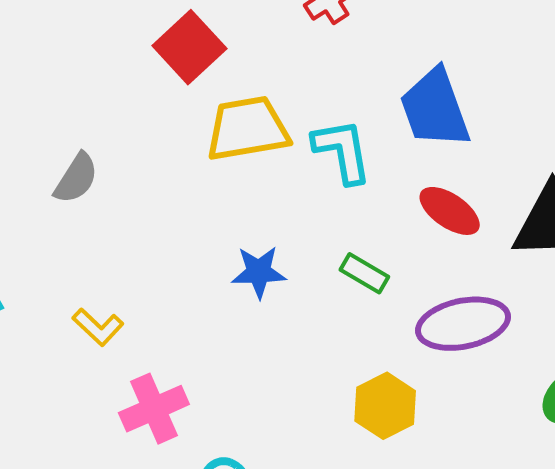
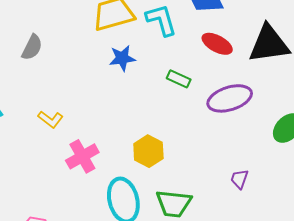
blue star: (259, 272) -> (122, 58), moved
yellow hexagon: (385, 406) -> (148, 151), moved

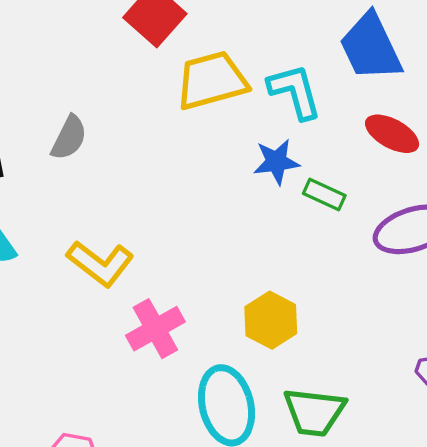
blue star: (122, 58) -> (276, 162), moved
yellow L-shape: (51, 119) -> (100, 263), size x1.5

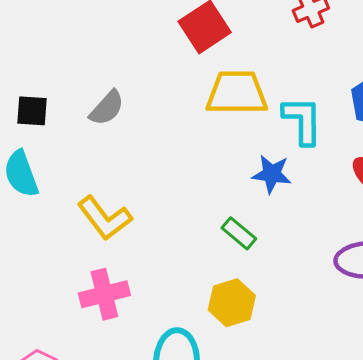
green rectangle: (324, 195) -> (239, 233), moved
pink cross: (155, 329) -> (104, 294), moved

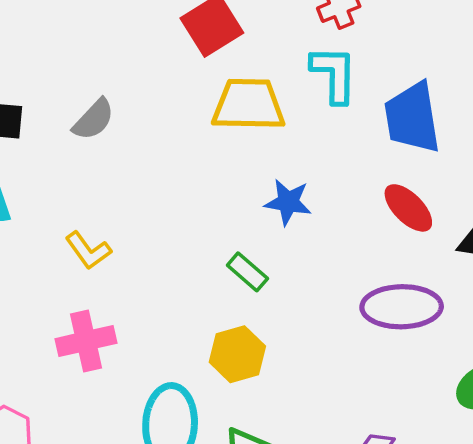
cyan L-shape: (303, 120) -> (334, 74), moved
yellow L-shape: (105, 218) -> (88, 250), size x0.7

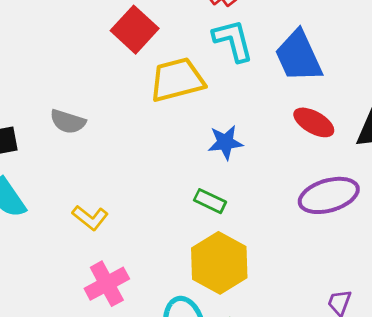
gray semicircle: (94, 119) -> (68, 122), turned 80
yellow hexagon: (237, 354) -> (219, 263), size x1.4

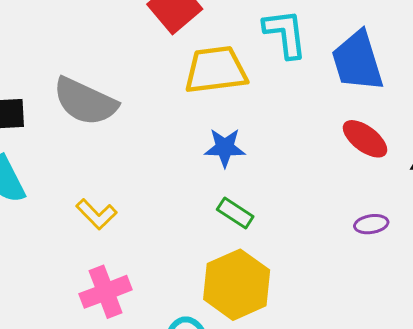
gray semicircle: (68, 122) -> (85, 101), size x1.6
blue star: (225, 142) -> (225, 148), moved
purple ellipse: (329, 195) -> (371, 224), size x0.5

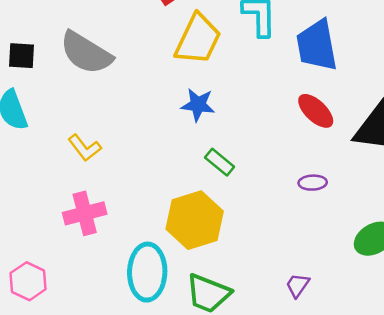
yellow trapezoid: (216, 70) -> (198, 39), turned 116
green rectangle: (235, 213) -> (220, 162), moved

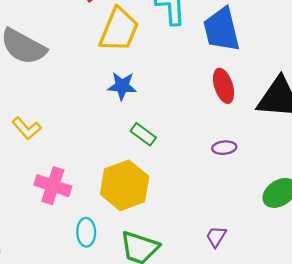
red ellipse: (316, 111) -> (224, 86), turned 32
pink cross: (85, 213) -> (53, 186), moved, turned 36
cyan ellipse: (147, 272) -> (86, 232), size x0.6

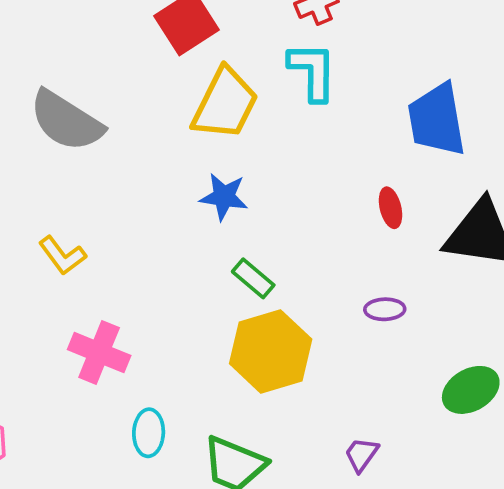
blue trapezoid: (221, 30) -> (437, 120), moved
red ellipse: (224, 86) -> (391, 208), size x0.7
yellow hexagon: (125, 185) -> (271, 351), moved

